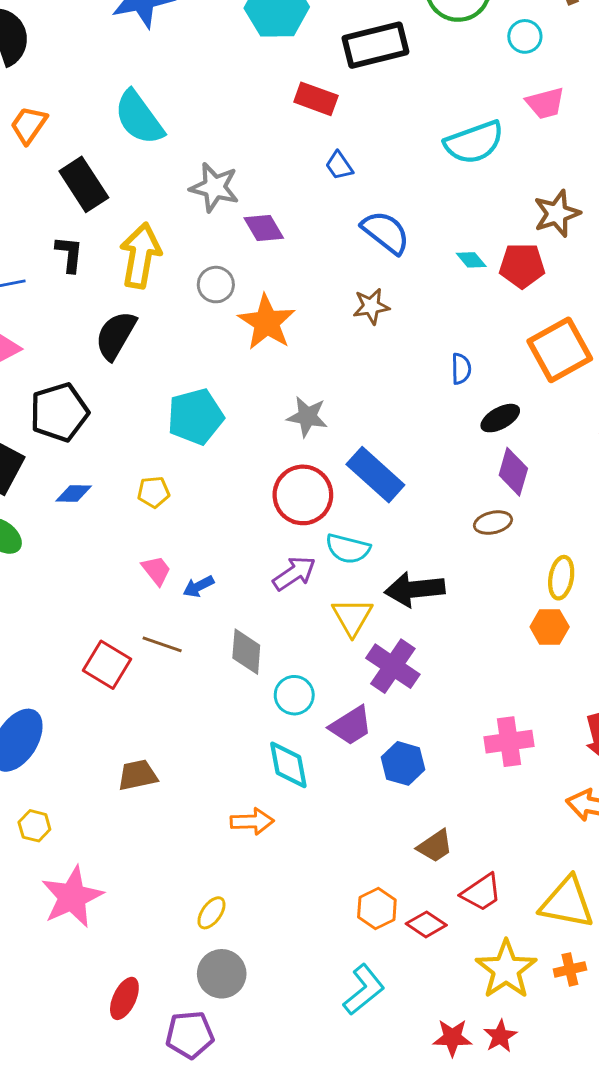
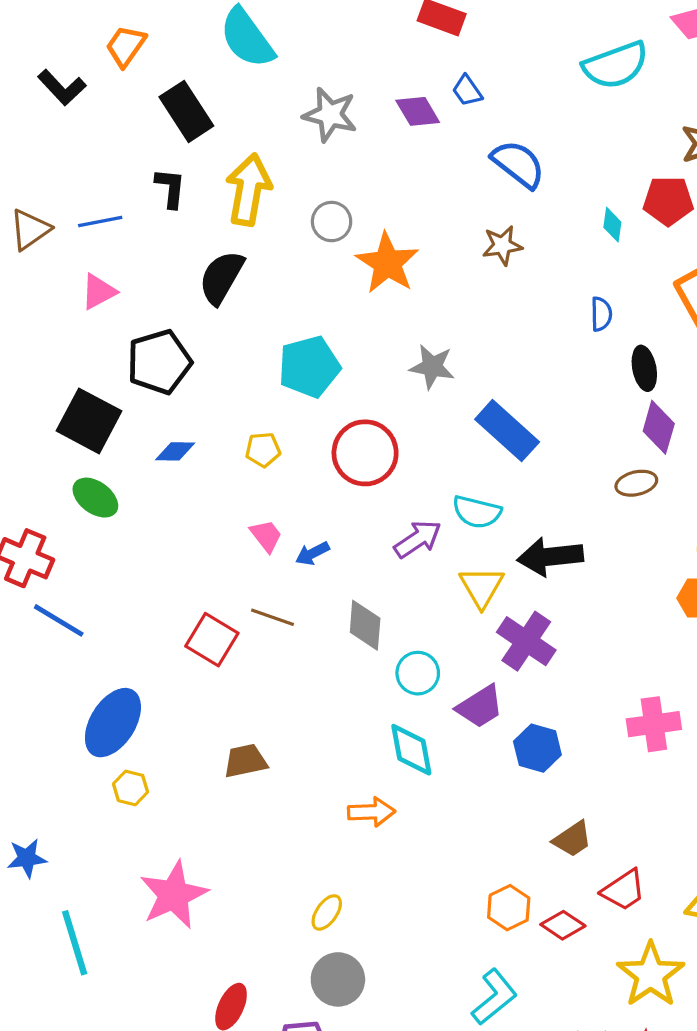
purple diamond: (264, 228) -> (418, 111), moved
cyan diamond: (471, 260) -> (612, 225), moved, turned 48
black ellipse: (500, 418) -> (644, 368), turned -72
red circle: (303, 495) -> (365, 453), moved
yellow hexagon: (34, 826) -> (130, 788), moved

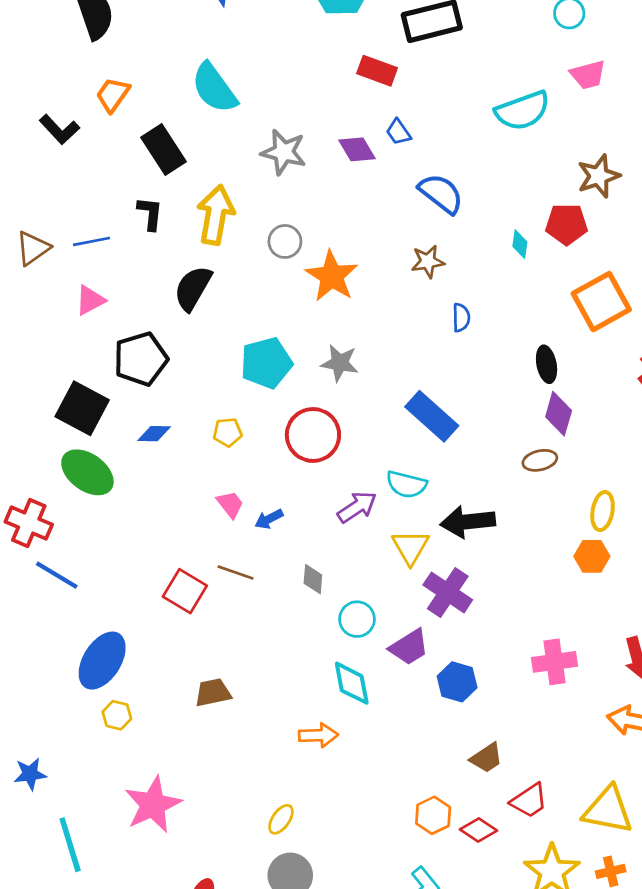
blue semicircle: (601, 314) -> (461, 318), moved
gray star: (432, 367) -> (340, 363), moved
green ellipse: (95, 498) -> (87, 472), size x1.4
gray diamond: (365, 625) -> (313, 579), size x0.7

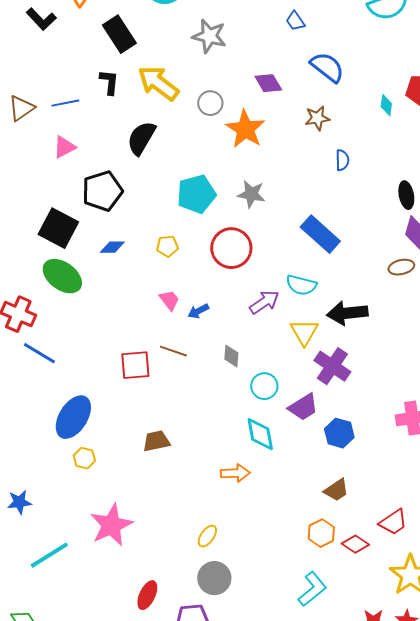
purple diamond: (357, 149) -> (268, 83), moved
yellow arrow: (216, 215) -> (158, 83), turned -63
red square: (185, 591) -> (135, 365), turned -36
brown trapezoid: (486, 758) -> (336, 490), moved
cyan line: (70, 845) -> (49, 555), turned 75

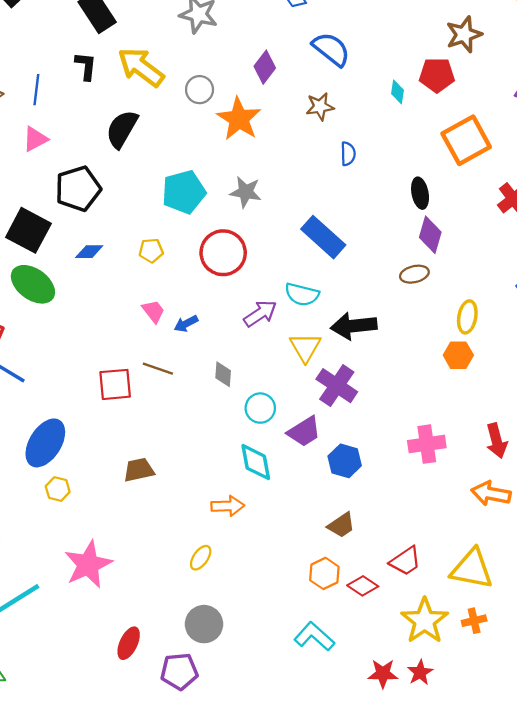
purple diamond: (268, 83) -> (265, 67), turned 68
blue line: (65, 103) -> (36, 90), turned -72
yellow ellipse: (207, 536) -> (201, 558), moved
cyan L-shape: (312, 589) -> (314, 636), turned -99

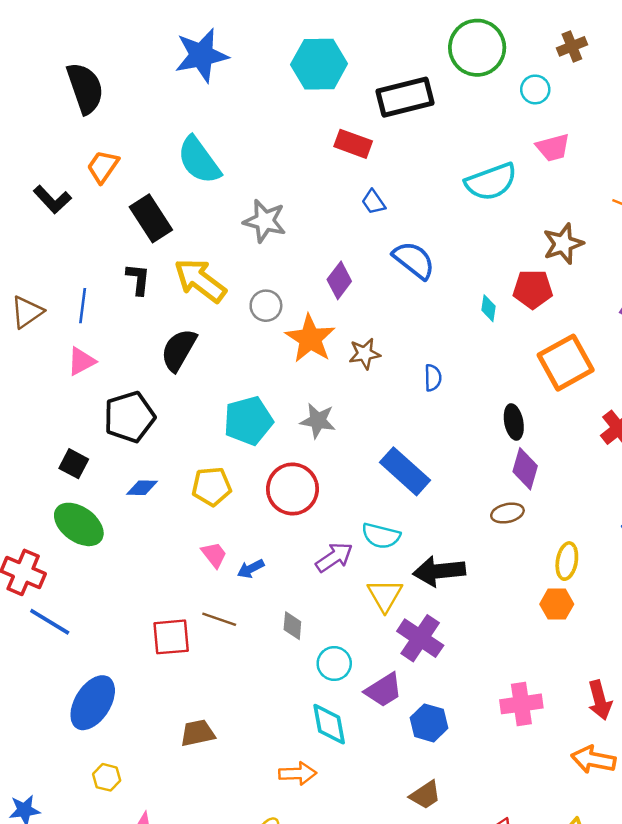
brown star: (320, 106) -> (365, 354), moved
black square: (28, 230) -> (74, 464), size x0.6
yellow pentagon: (151, 251) -> (212, 486), size x1.4
yellow hexagon: (58, 489) -> (107, 777), moved

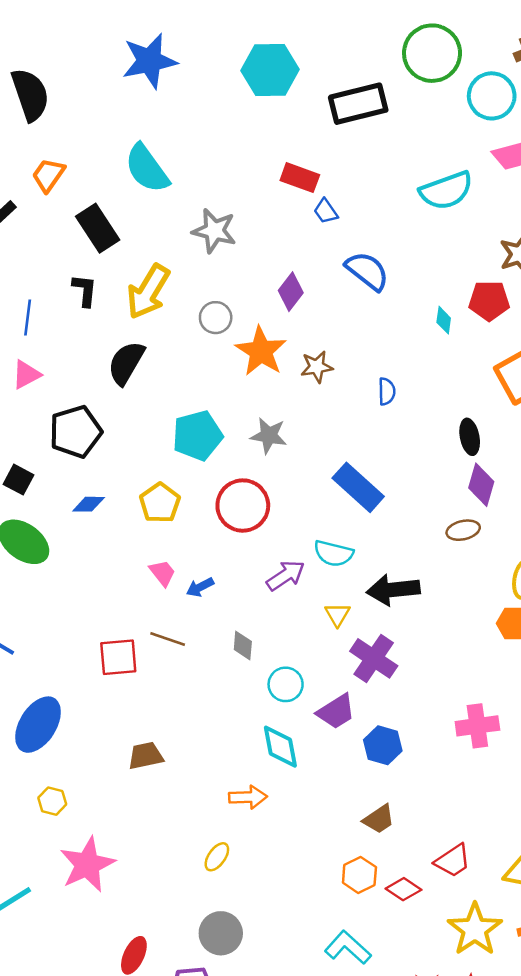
cyan circle: (535, 89) -> (492, 96), size x1.6
red rectangle: (353, 144) -> (300, 178), moved
yellow arrow: (200, 280) -> (148, 292), turned -96
yellow pentagon: (212, 486) -> (160, 503), turned -30
yellow triangle: (385, 595) -> (337, 614), size x0.7

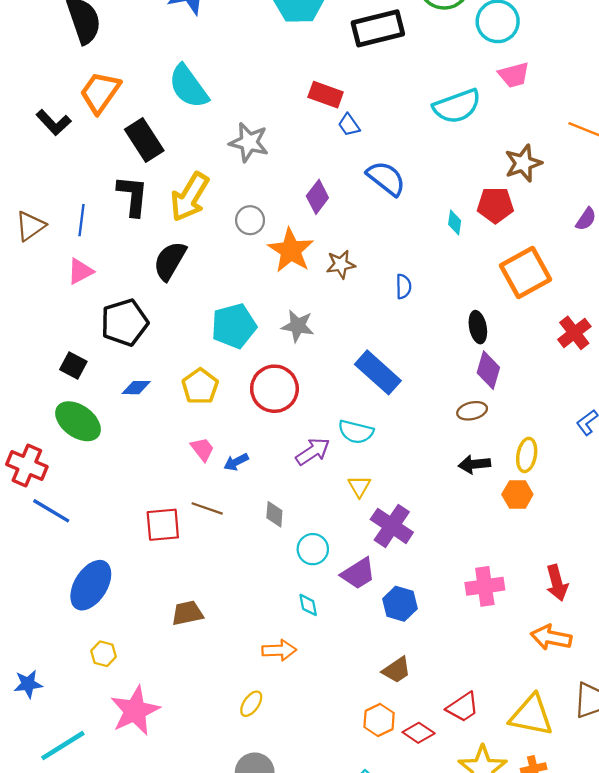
orange trapezoid: (48, 175) -> (100, 92), size x1.4
black L-shape: (85, 290) -> (133, 196), size x1.4
black arrow: (393, 590) -> (474, 464), moved, size x0.7
cyan diamond: (280, 747) -> (308, 605), size x0.6

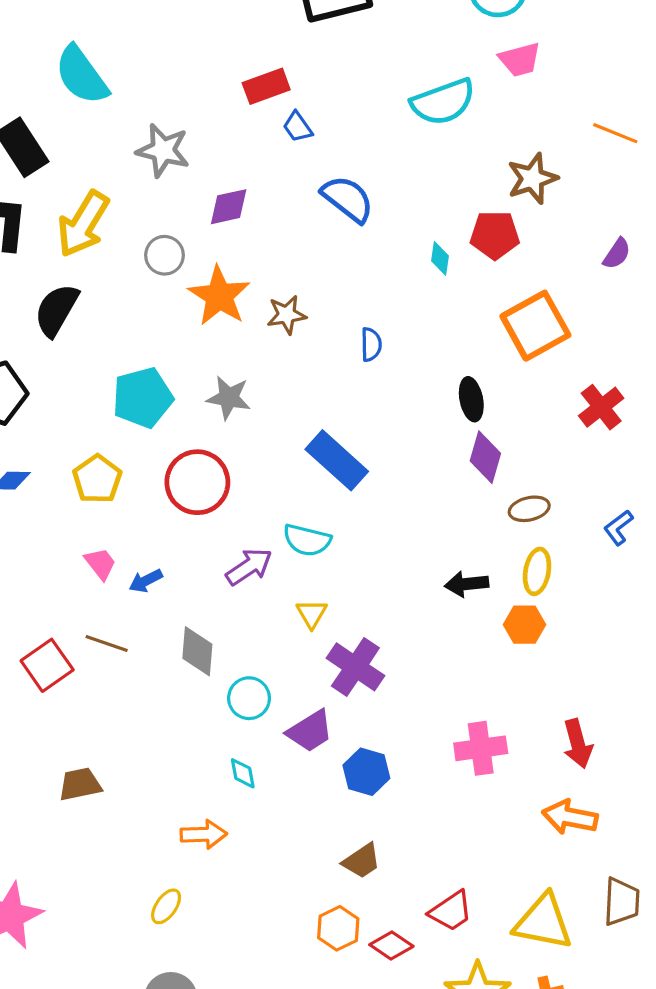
red rectangle: (326, 95) -> (266, 86), turned -40
purple diamond: (317, 197) -> (229, 207), moved, turned 40
brown ellipse: (472, 411) -> (529, 509), moved
gray diamond: (274, 514) -> (197, 651), size x1.4
red square: (163, 525) -> (47, 665), turned -30

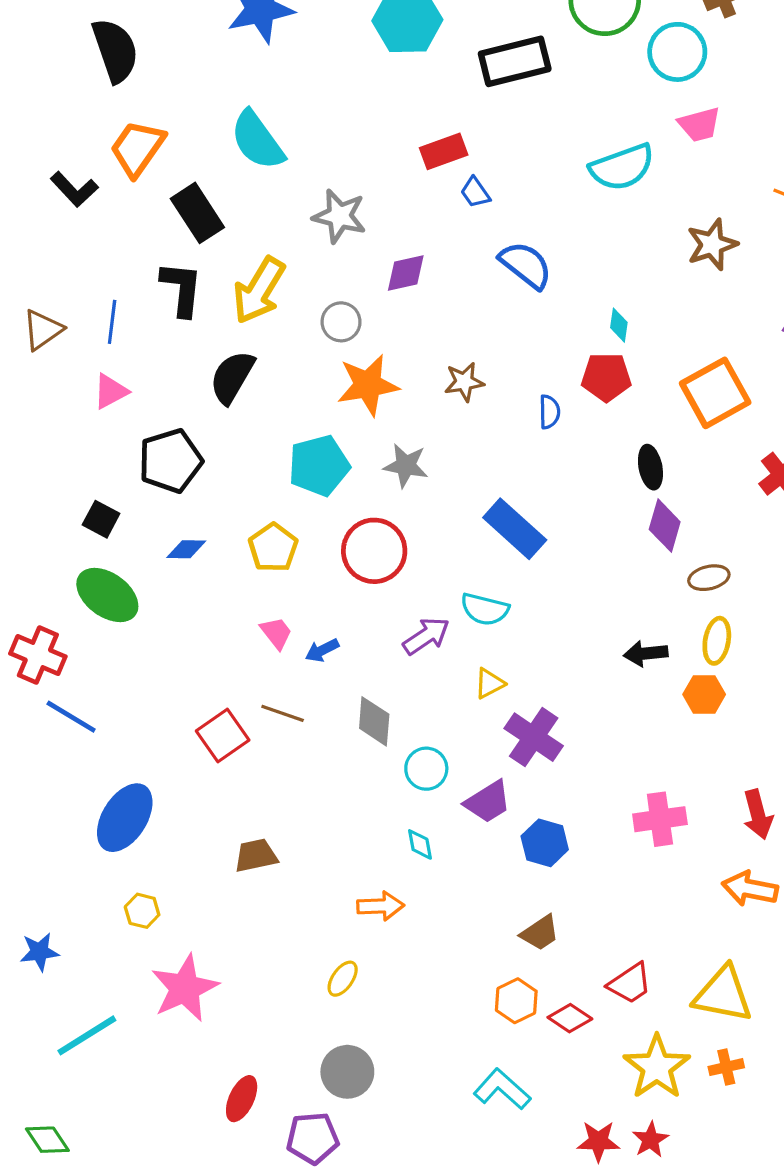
red pentagon: (495, 235) -> (606, 377), moved
orange star: (219, 296) -> (368, 385), moved, turned 30
yellow triangle: (312, 614) -> (489, 683), turned 32

